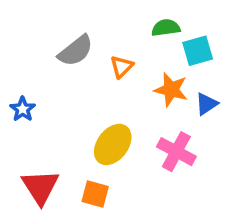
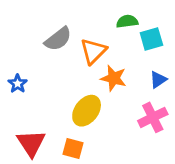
orange triangle: (122, 67) -> (93, 51), size x1.5
orange star: (171, 90) -> (114, 78), moved
pink cross: (176, 152) -> (153, 117), moved, turned 36

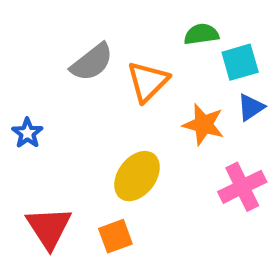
orange star: (114, 78) -> (204, 124), moved
blue triangle: (158, 80) -> (251, 107), moved
orange square: (73, 149) -> (115, 236), turned -35

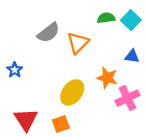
cyan square: (240, 62) -> (131, 20), moved, turned -30
blue triangle: (251, 107) -> (132, 56), turned 42
orange star: (204, 124) -> (107, 78), moved

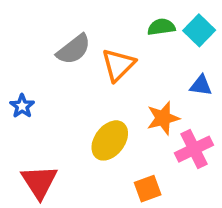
orange star: (107, 78) -> (163, 118), turned -30
orange square: (61, 124) -> (148, 189), moved

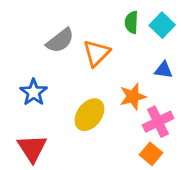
green semicircle: (161, 27) -> (131, 22), turned -80
blue star: (22, 106) -> (34, 92), moved, size x1.4
orange square: (148, 189) -> (151, 154), moved, turned -30

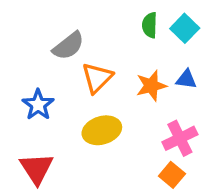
orange triangle: (96, 53) -> (97, 78), moved
orange star: (133, 96) -> (151, 86), moved
yellow ellipse: (89, 115) -> (102, 130), turned 36

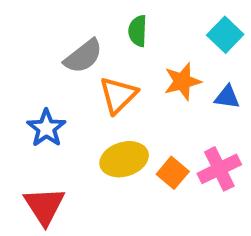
green semicircle: (150, 25) -> (138, 31), moved
orange star: (151, 86) -> (182, 81), moved
orange square: (172, 175) -> (173, 173), moved

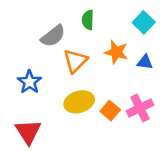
orange star: (182, 81) -> (116, 52), turned 30

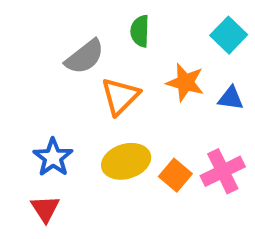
blue star: (29, 82) -> (53, 157), moved
red triangle: (28, 132) -> (45, 209), size x0.7

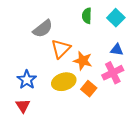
green semicircle: (140, 31) -> (87, 16), moved
orange star: (185, 82) -> (83, 61), moved
pink cross: (223, 171) -> (113, 73), moved

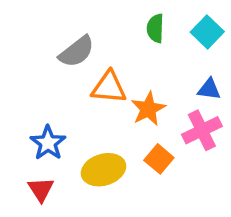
orange triangle: (61, 49) -> (109, 87), turned 50
orange star: (83, 61) -> (148, 109), turned 30
yellow ellipse: (64, 82) -> (103, 170), moved

